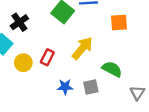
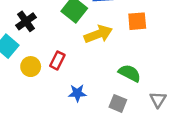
yellow arrow: (82, 48) -> (98, 34), moved, turned 30
gray square: (91, 87) -> (118, 103), moved, turned 35

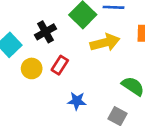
black cross: (26, 21) -> (46, 32), moved

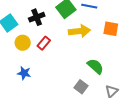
blue star: (77, 101) -> (24, 73), moved

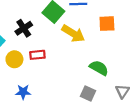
yellow arrow: (79, 31) -> (73, 34), turned 50
red rectangle: (44, 43) -> (37, 55), turned 56

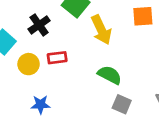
yellow arrow: (73, 34) -> (101, 30), turned 35
green semicircle: (99, 68) -> (110, 75), moved

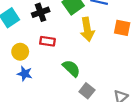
yellow circle: (29, 64) -> (20, 52), moved
green semicircle: (110, 75) -> (71, 68), moved

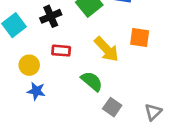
orange square: (122, 28) -> (140, 37), moved
yellow arrow: (87, 29) -> (107, 49), moved, turned -30

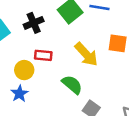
yellow circle: (29, 65) -> (24, 70), moved
blue star: (36, 91) -> (20, 94), turned 30

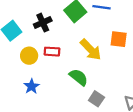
yellow circle: (24, 70) -> (29, 56), moved

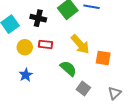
black cross: (43, 23) -> (38, 18), turned 35
orange square: (119, 39) -> (103, 58), moved

